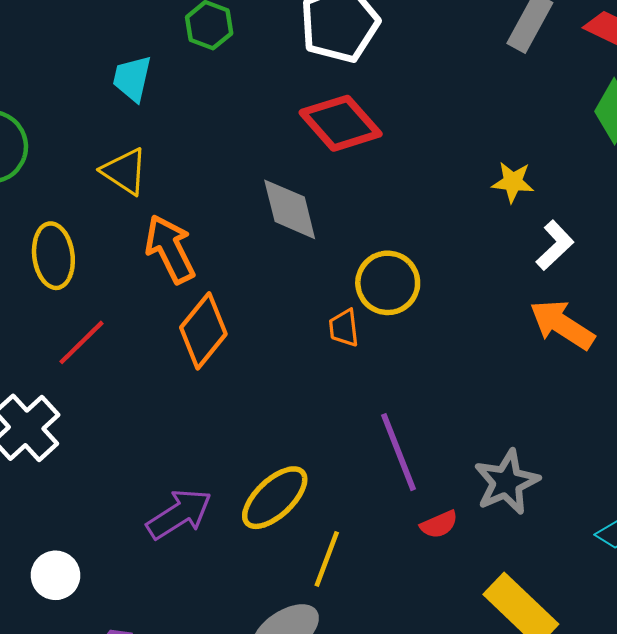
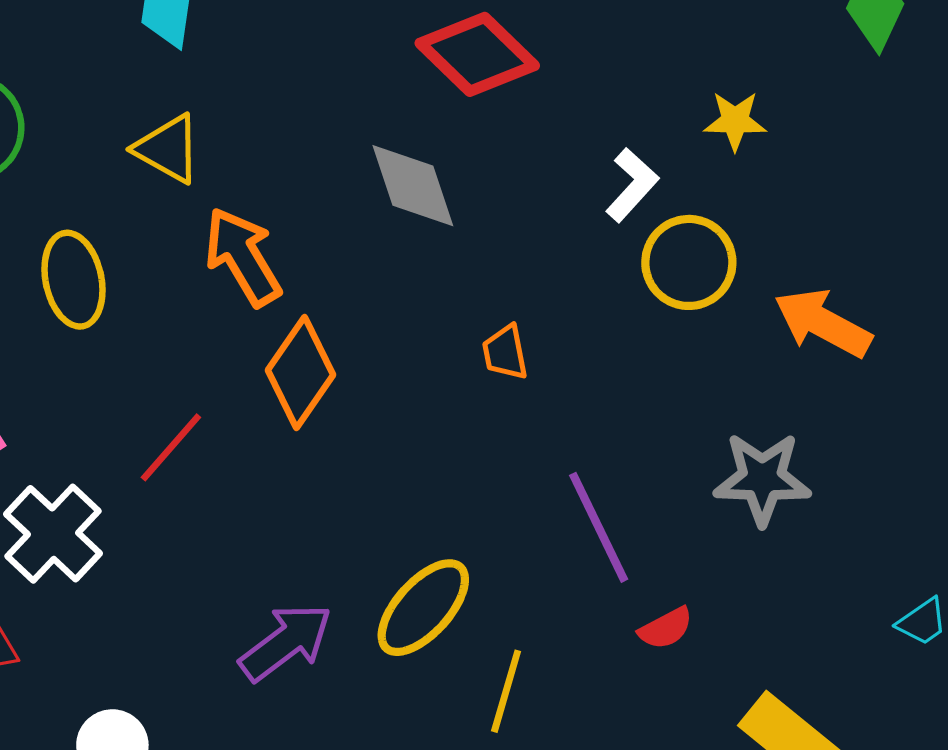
white L-shape: (555, 245) -> (632, 185), moved
yellow circle: (388, 283) -> (689, 262), moved
red line: (81, 342) -> (171, 447), moved
gray star: (507, 482) -> (762, 479), moved, turned 30

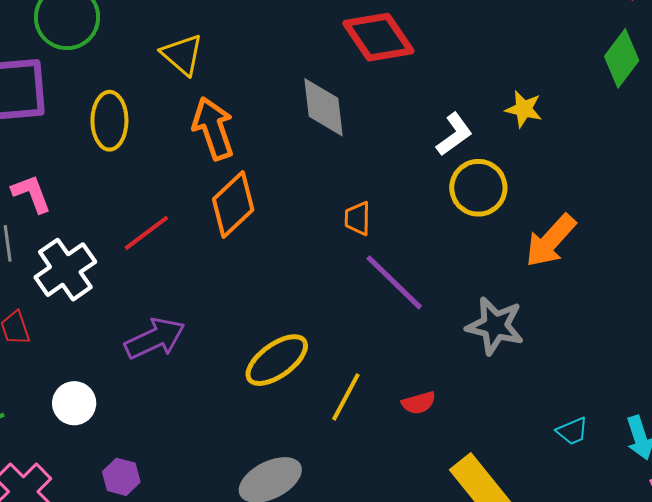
orange arrow: (823, 323) -> (551, 241), turned -88
purple line: (599, 527) -> (394, 282), moved, turned -32
purple arrow: (286, 642) -> (155, 338), moved
yellow line: (506, 691) -> (346, 397), moved

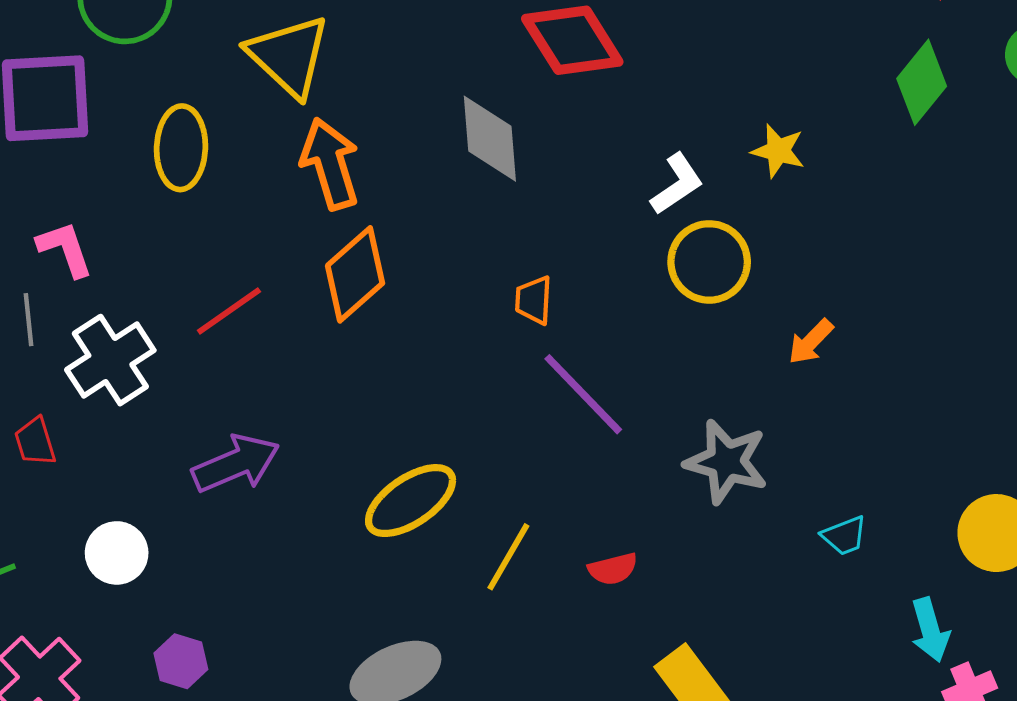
yellow triangle: (182, 55) -> (289, 56), size x1.4
orange arrow: (551, 241) -> (811, 342), size x0.6
cyan trapezoid: (572, 431) -> (844, 536), moved

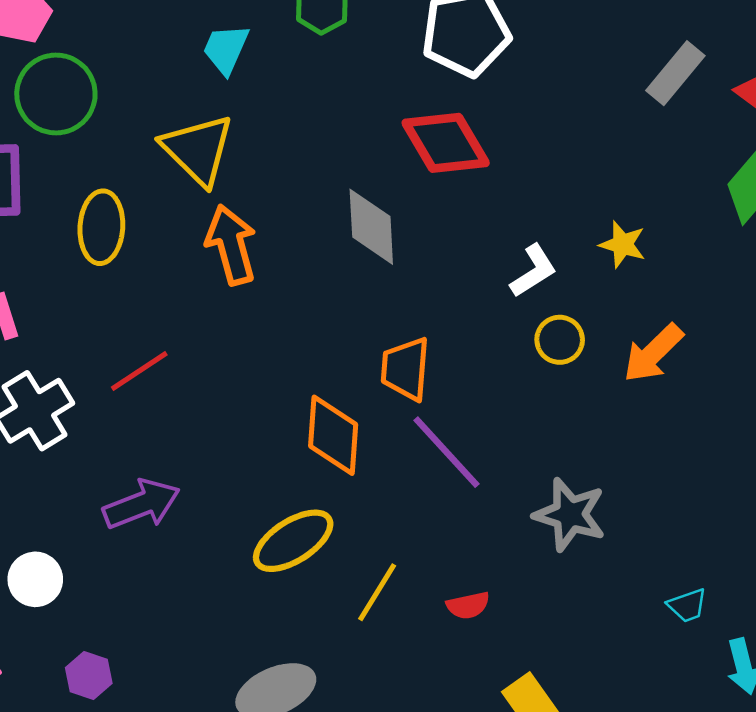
yellow circle: (709, 262) -> (560, 340), size x0.7
orange diamond: (355, 274) -> (333, 435), moved, turned -46
orange trapezoid: (534, 300) -> (406, 369), size x1.5
orange arrow: (811, 342) -> (653, 353), moved, size x1.5
cyan trapezoid: (844, 536) -> (687, 605), moved

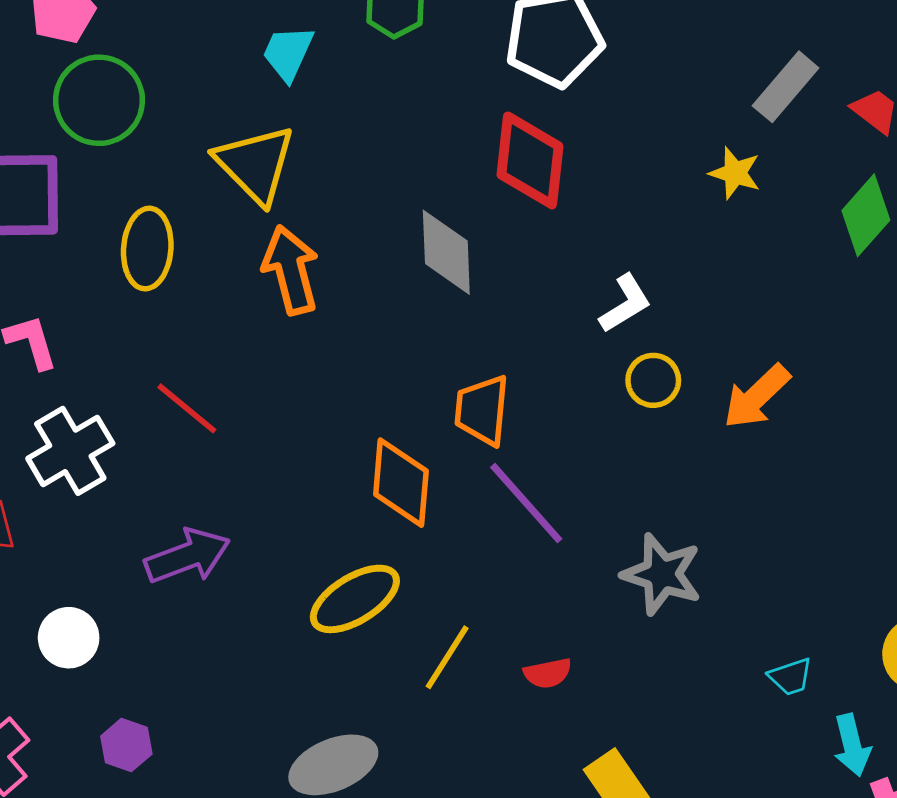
red diamond: (446, 143) -> (530, 160), turned 36
yellow star: (623, 244) -> (735, 173), moved
red line: (139, 371) -> (187, 408), turned 72

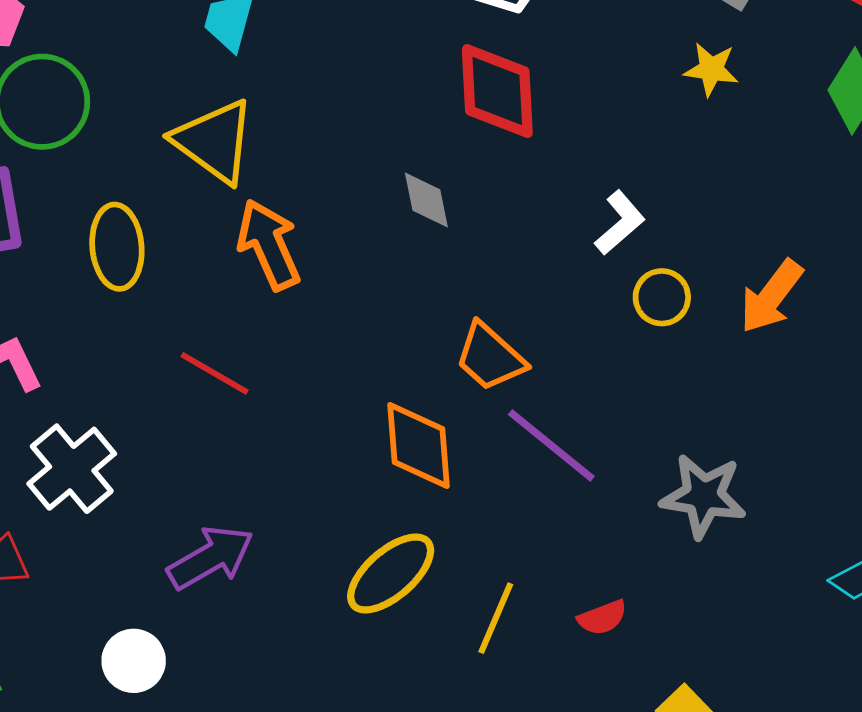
gray diamond: (446, 252) -> (426, 200), size x0.7
red line: (187, 408) -> (215, 373), moved
orange trapezoid: (482, 410) -> (490, 357), turned -44
white circle: (69, 638) -> (134, 661), moved

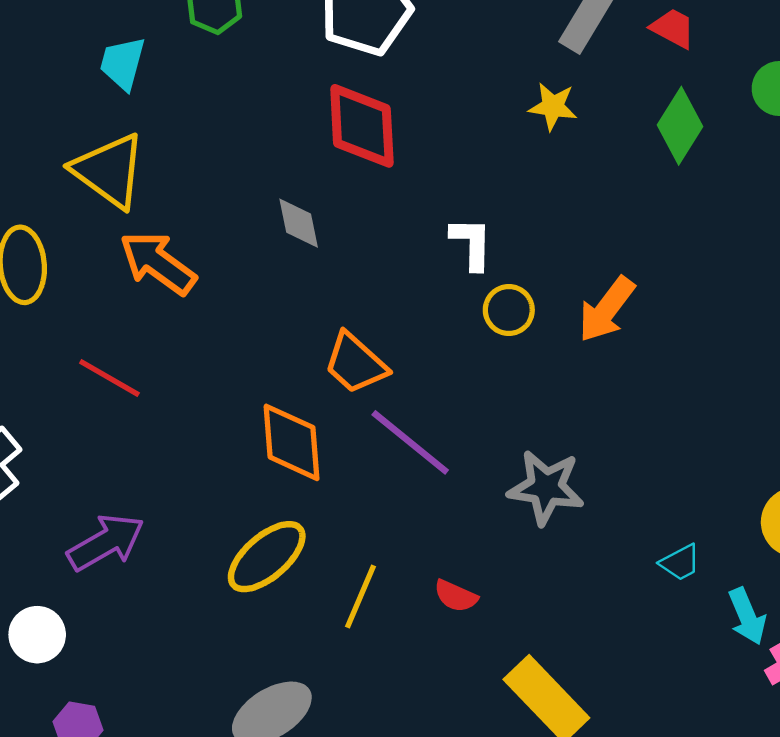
white L-shape: (620, 223) -> (471, 243), turned -48
orange arrow: (269, 245) -> (158, 263), turned -30
red semicircle: (602, 618) -> (456, 596), turned 45

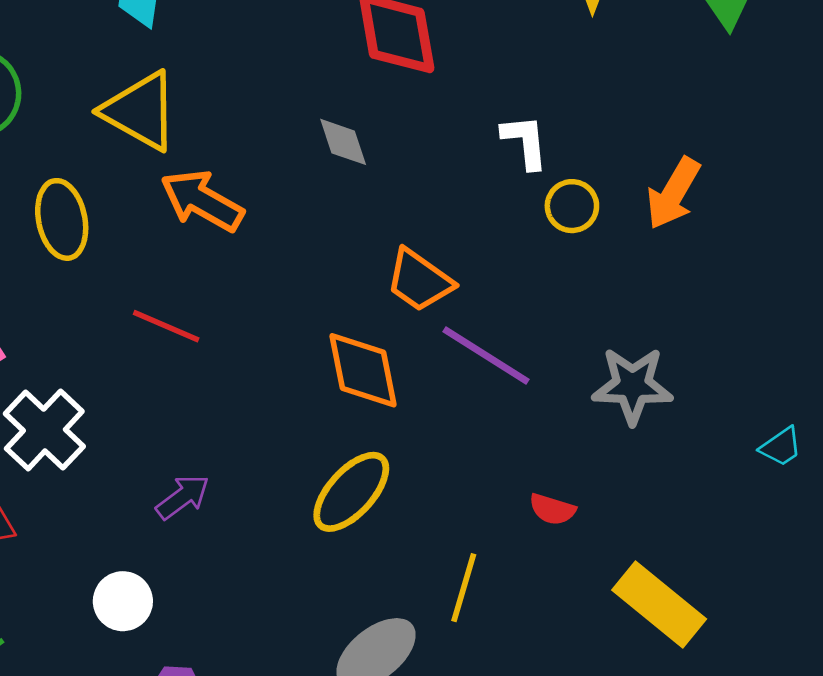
purple arrow: (106, 542) -> (183, 497), size x0.7
yellow line: (361, 597) -> (464, 588), moved

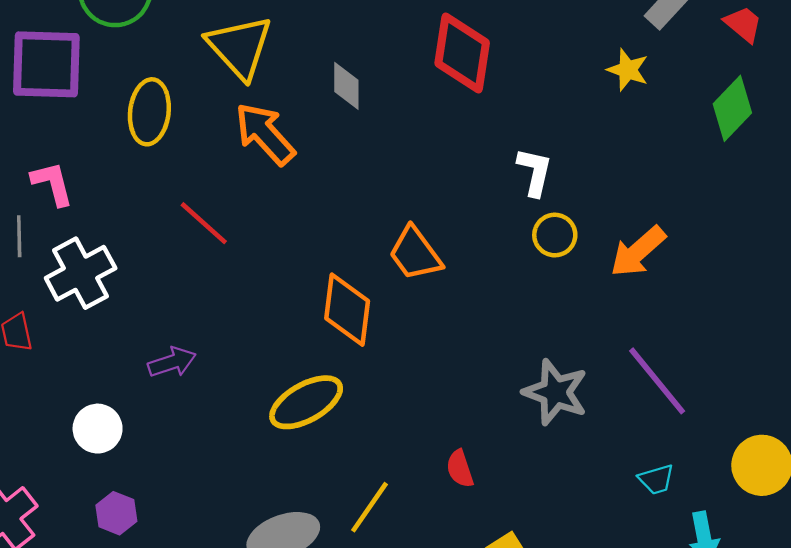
gray diamond: (343, 142) -> (346, 86), moved
purple line: (486, 356) -> (657, 381), moved
red semicircle: (552, 509) -> (460, 469), turned 36

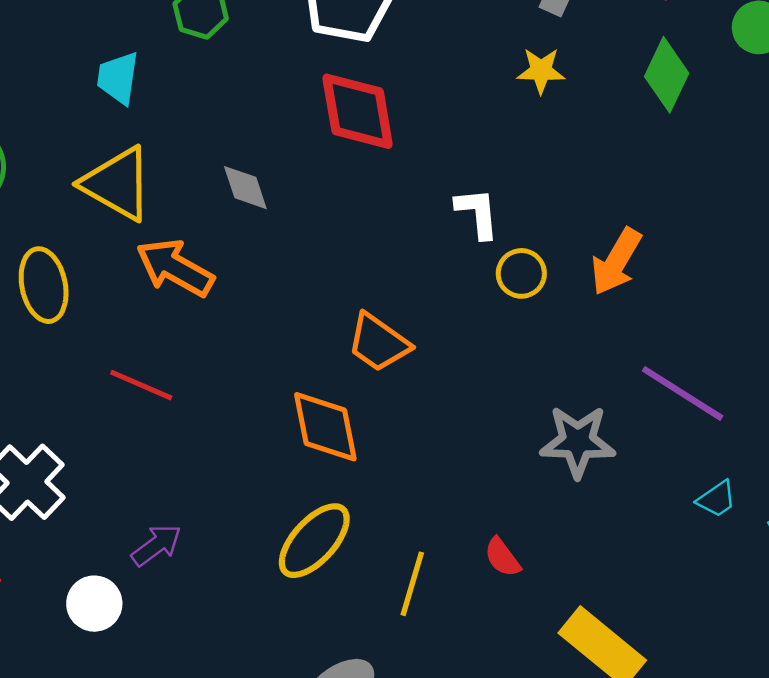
white circle: (98, 429) -> (94, 604), moved
yellow line: (370, 507) -> (412, 584), moved

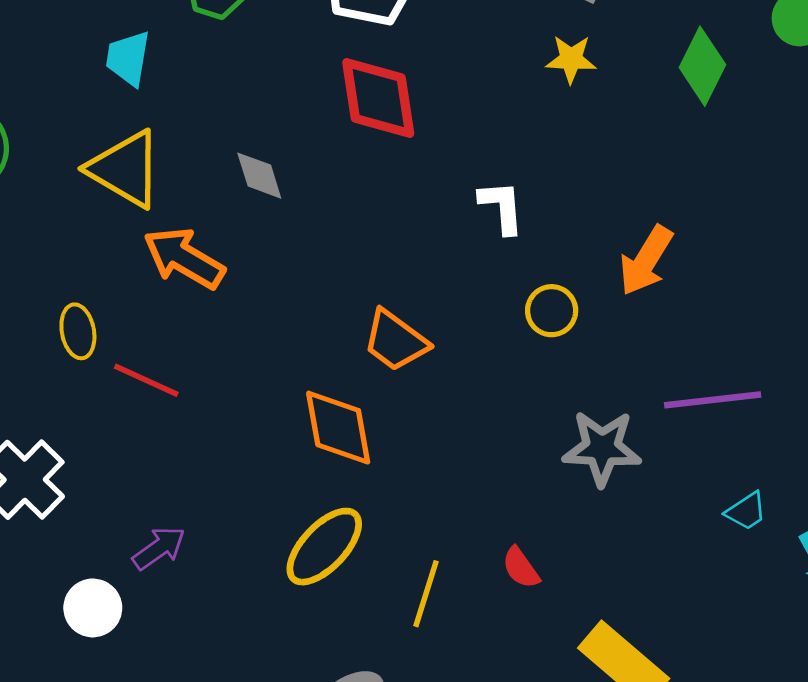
yellow circle: (521, 273) -> (552, 311), moved
yellow ellipse: (44, 285) -> (78, 331), moved, size x0.7
purple line: (683, 393) -> (713, 400), turned -40

